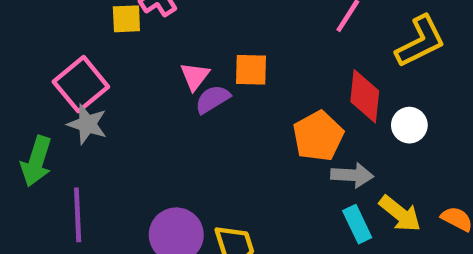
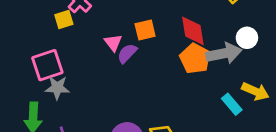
pink square: (81, 84) -> (47, 65), turned 36
red diamond: (365, 96) -> (193, 31), moved
gray arrow: (352, 175) -> (224, 53), moved, size x1.4

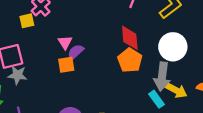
orange square: (145, 30) -> (66, 65), moved
white circle: (247, 38) -> (173, 47), size x1.6
gray arrow: (224, 53) -> (162, 76), moved, turned 104

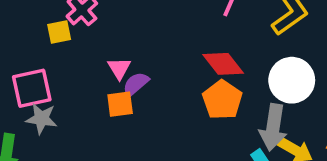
red diamond: (130, 38) -> (223, 64), turned -35

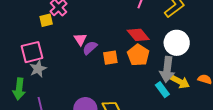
orange square: (120, 104) -> (110, 58), moved
gray star: (42, 119) -> (38, 69), turned -30

